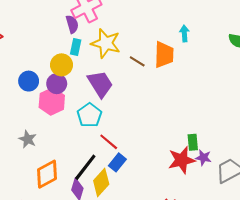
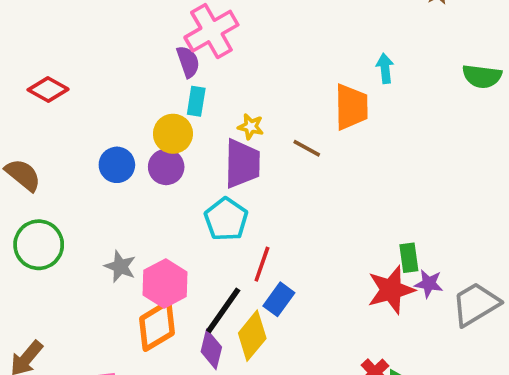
yellow star: (106, 43) -> (251, 127), moved, size x0.5
brown line: (137, 61) -> (307, 148), moved
purple trapezoid: (100, 84) -> (242, 164), turned 36
pink hexagon: (52, 101) -> (165, 283), moved
red line: (109, 142) -> (262, 264), turned 72

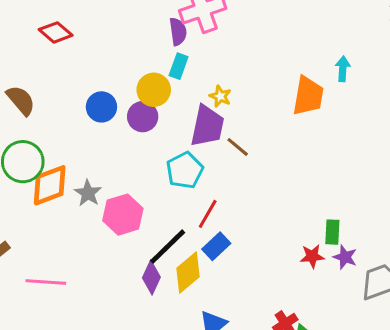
brown line: (307, 148) -> (238, 147), moved
red star: (391, 290) -> (312, 256), size x0.6
orange diamond: (157, 326) -> (50, 185), moved

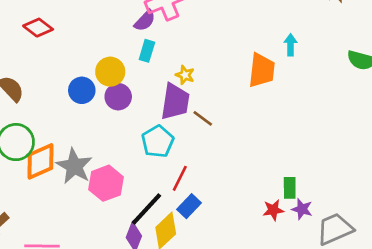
purple semicircle: (178, 32) -> (145, 21), turned 55
yellow circle: (154, 90) -> (110, 72), moved
gray star: (88, 193) -> (74, 166), size x1.5

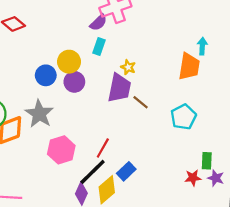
cyan arrow: (291, 45) -> (202, 46), moved
cyan pentagon: (158, 141) -> (183, 117), moved
gray star: (74, 166) -> (39, 114), moved
red line: (180, 178) -> (103, 148), moved

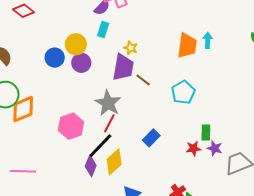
cyan arrow: (202, 46) -> (208, 40), moved
gray star: (39, 114) -> (108, 103), moved
blue rectangle: (126, 171) -> (151, 138), moved

